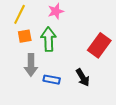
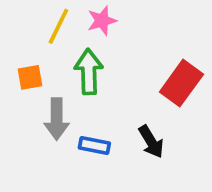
yellow line: (20, 14) -> (58, 26), moved
orange square: (25, 36) -> (30, 77), moved

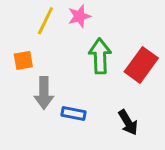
green arrow: (89, 72) -> (100, 56), moved
black arrow: (151, 142) -> (128, 122), moved

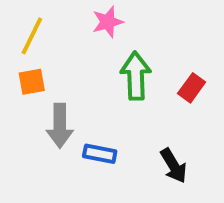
yellow line: (45, 21) -> (32, 36), moved
red rectangle: (141, 65) -> (192, 88), size x0.6

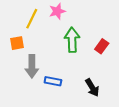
yellow line: (32, 36) -> (32, 19), moved

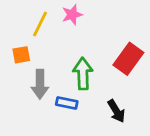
green arrow: (72, 40) -> (83, 74), moved
red rectangle: (102, 46) -> (128, 59), size x1.6

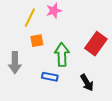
orange square: (21, 55) -> (37, 41), moved
gray arrow: (40, 84) -> (15, 63), moved

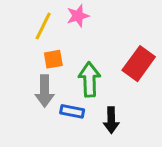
gray arrow: (15, 63) -> (45, 91), moved
black arrow: (87, 83) -> (111, 120), moved, turned 30

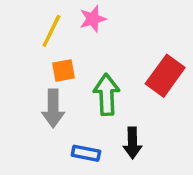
blue rectangle: (72, 111) -> (86, 153), moved

